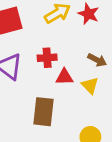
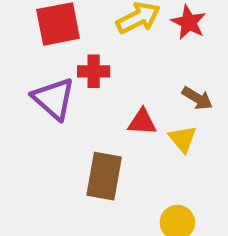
red cross: (47, 58) -> (94, 71), moved

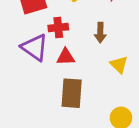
brown arrow: (197, 98) -> (100, 33), moved, turned 66
red triangle: (142, 122) -> (66, 57), moved

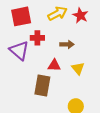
brown arrow: (100, 33) -> (67, 44), turned -96
red triangle: (66, 57) -> (54, 65), moved

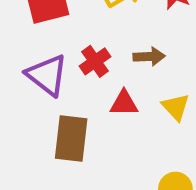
red cross: (37, 38) -> (95, 61), moved, turned -32
brown rectangle: (42, 85) -> (71, 138), moved

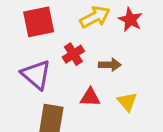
red cross: (95, 61) -> (73, 54), moved

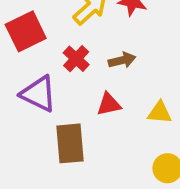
yellow triangle: (127, 102) -> (160, 113), moved, turned -30

